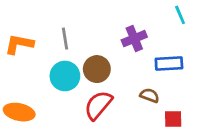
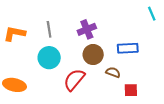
cyan line: (180, 15) -> (152, 14), moved
purple cross: (134, 39) -> (87, 29), moved
brown circle: (97, 69) -> (93, 55), moved

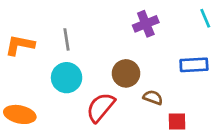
purple cross: (87, 29) -> (146, 24), moved
blue rectangle: (128, 48) -> (194, 65), moved

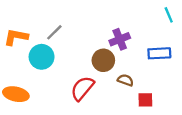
purple cross: (146, 24) -> (120, 39), moved
gray line: (67, 39) -> (54, 32), turned 54
cyan circle: (67, 78) -> (42, 57), moved

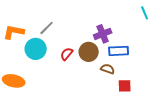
blue rectangle: (159, 53) -> (119, 51), moved
red semicircle: (82, 88) -> (67, 54), moved, size x0.6

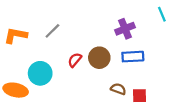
purple cross: (103, 34) -> (125, 29), moved
cyan circle: (36, 49) -> (40, 73), moved
brown semicircle: (108, 69) -> (118, 89), moved

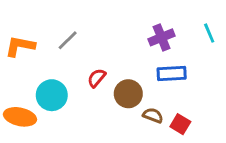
cyan line: (162, 14) -> (209, 33), moved
brown circle: (99, 58) -> (128, 94), moved
red square: (140, 96) -> (180, 124), turned 32

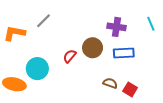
purple cross: (162, 37) -> (116, 27), turned 30
gray line: (68, 40) -> (44, 21), moved
brown circle: (128, 94) -> (93, 48), moved

